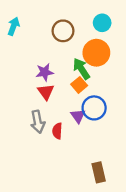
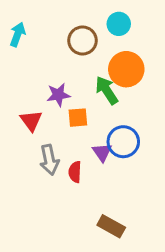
cyan circle: (102, 23) -> (119, 24), moved
orange square: (79, 85) -> (78, 118), moved, turned 35
red triangle: (46, 92) -> (31, 121), moved
brown rectangle: (99, 172) -> (111, 226), moved, turned -48

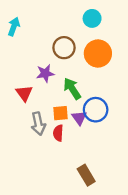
brown circle: (82, 40) -> (64, 48), moved
green arrow: (107, 90) -> (72, 89), moved
orange square: (78, 118) -> (60, 113), moved
brown rectangle: (111, 226) -> (86, 175), turned 30

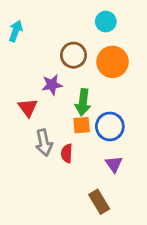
green arrow: (72, 89) -> (83, 102), turned -140
orange square: (60, 113) -> (82, 125), moved
purple triangle: (79, 118) -> (114, 164), moved

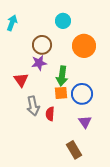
cyan circle: (106, 22) -> (63, 21), moved
brown circle: (74, 55) -> (42, 45), moved

